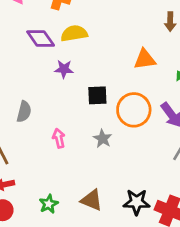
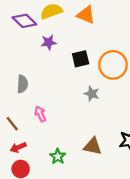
orange triangle: (145, 59) -> (86, 15), moved, turned 42
pink arrow: (59, 138) -> (40, 114), moved

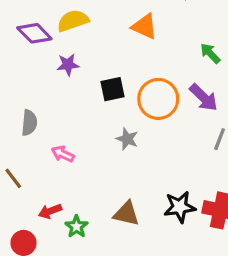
orange triangle: (86, 15) -> (144, 26), moved
pink arrow: (40, 114) -> (63, 154), moved, turned -42
red arrow: (18, 147) -> (50, 211), moved

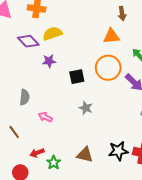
orange triangle: (144, 26) -> (111, 36), moved, turned -30
orange circle: (158, 99) -> (108, 68), moved

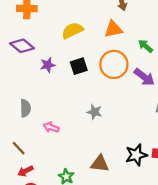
yellow semicircle: (52, 34) -> (72, 30), moved
black square: (77, 77) -> (79, 66), moved
red arrow: (37, 153) -> (25, 171), moved

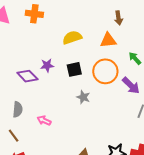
purple diamond: (22, 46) -> (27, 76), moved
gray semicircle: (25, 108) -> (18, 109), moved
gray star: (95, 112) -> (83, 97), moved

